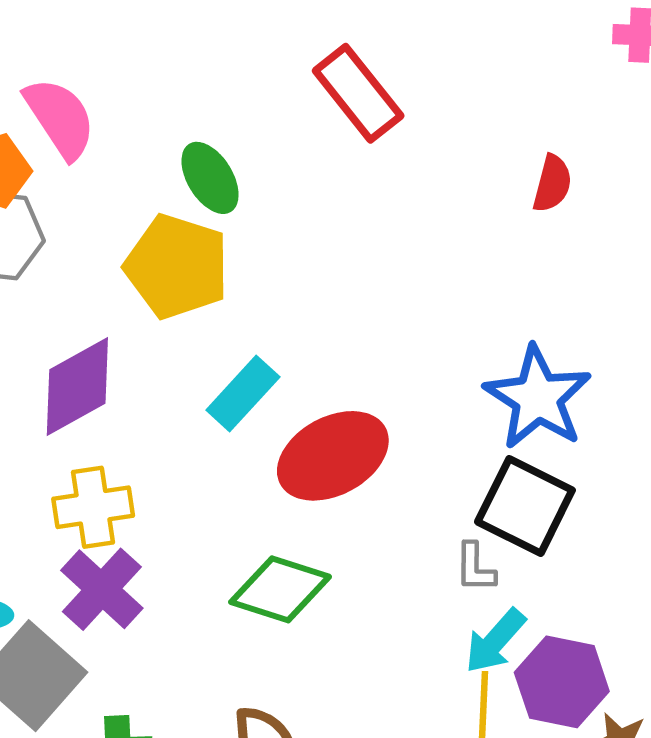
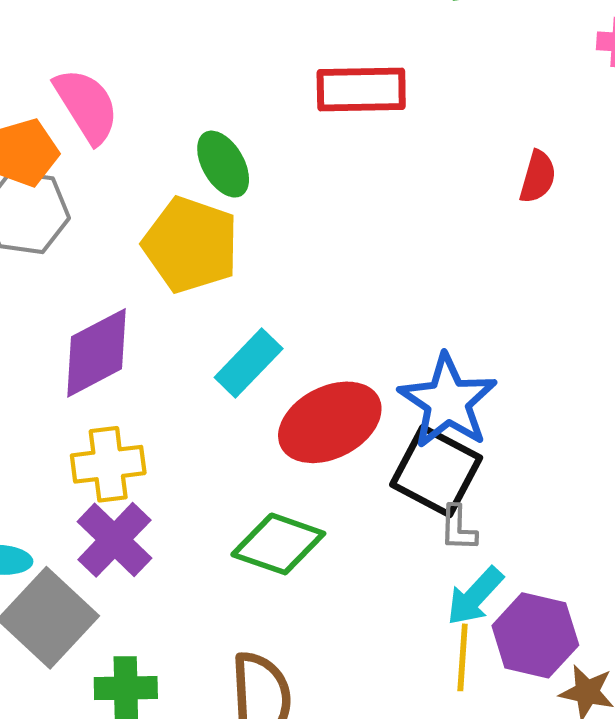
red rectangle: (358, 93) -> (361, 89), turned -54
blue star: (538, 398) -> (448, 401), moved
black square: (525, 506) -> (436, 471), moved

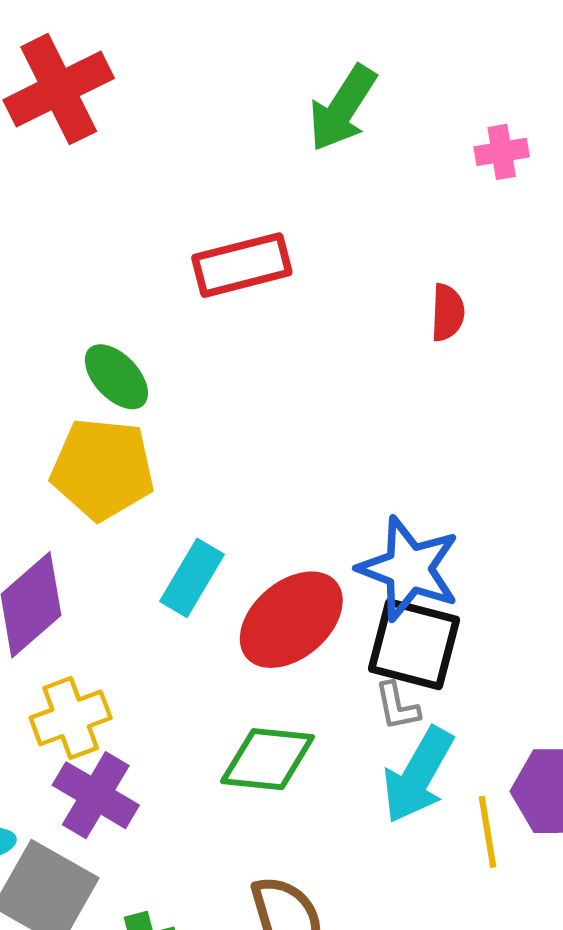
gray L-shape: (458, 528) -> (397, 706), moved
cyan arrow: (475, 596) -> (418, 775), moved, size x1.4

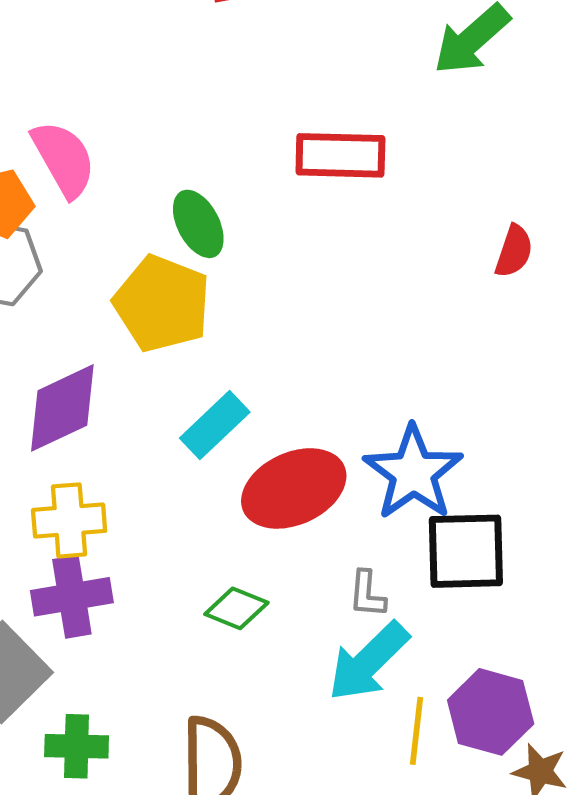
black square: (414, 644) -> (466, 551), moved, turned -32
green diamond: (268, 759) -> (236, 608), size x0.7
purple cross: (96, 795) -> (72, 597), turned 34

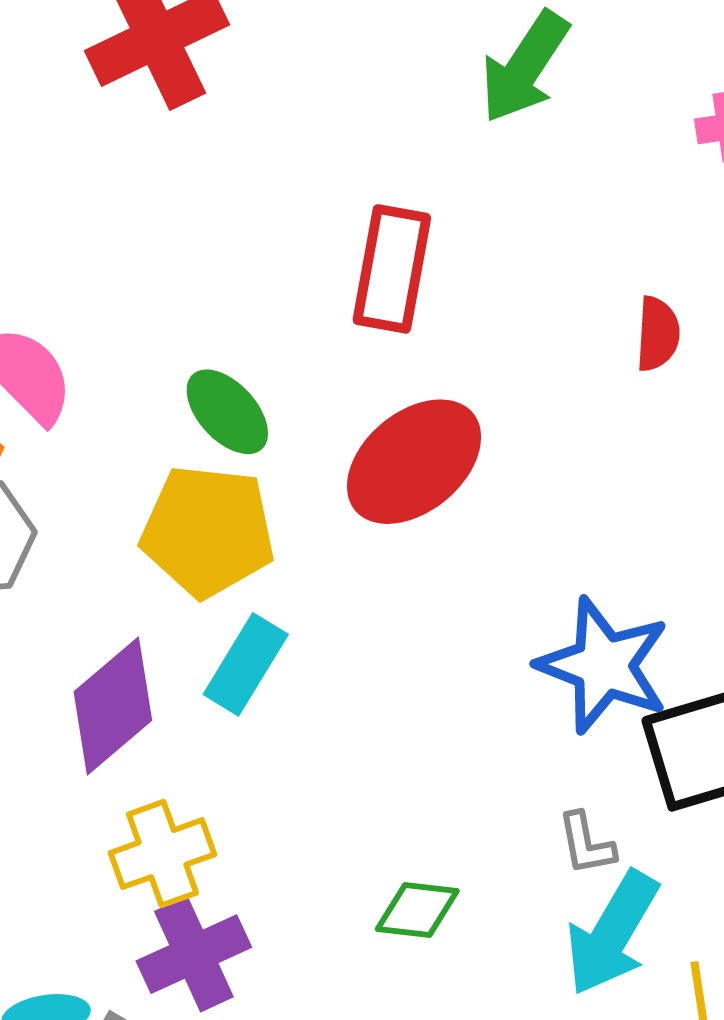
red rectangle: (340, 155) -> (392, 269), turned -66
cyan rectangle: (215, 425) -> (246, 664), moved
red ellipse: (294, 488) -> (414, 462), moved

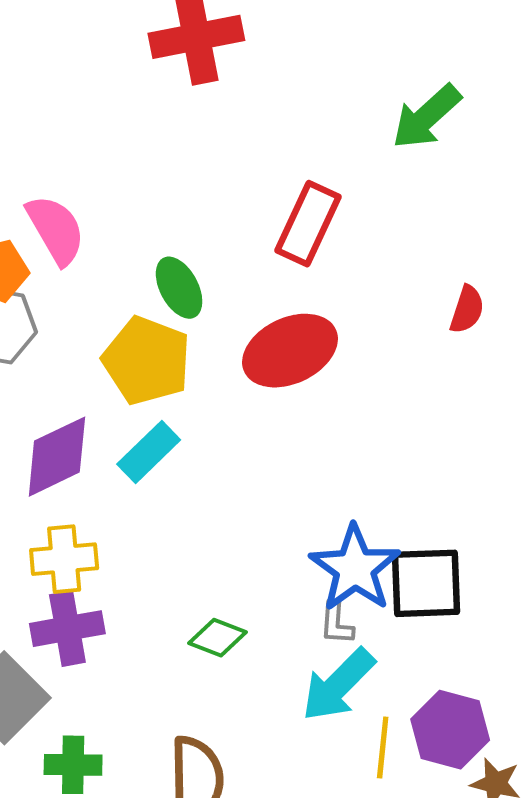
blue star: (604, 665) -> (355, 568), moved

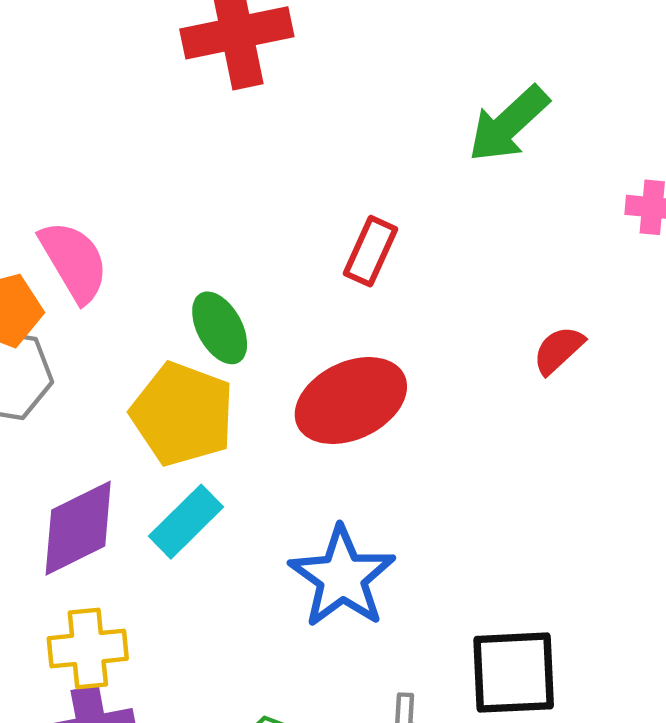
red rectangle: (308, 224) -> (370, 251), size x0.7
red semicircle: (467, 309) -> (558, 350), turned -150
blue star: (355, 568) -> (342, 577), moved

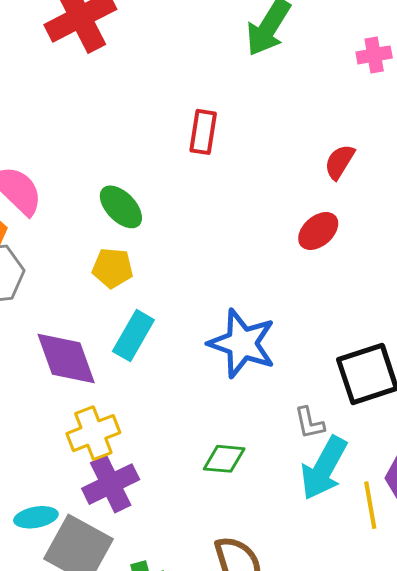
red ellipse: (351, 401) -> (318, 231), moved, size x0.6
yellow pentagon: (183, 414) -> (112, 268), size x0.6
purple diamond: (78, 528) -> (66, 358), turned -68

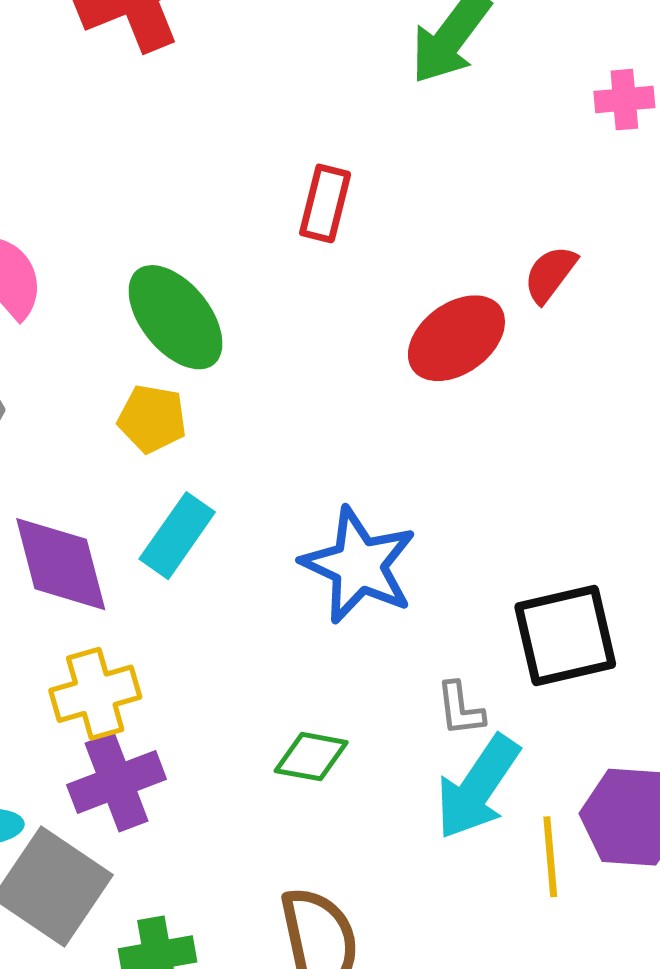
green ellipse: (121, 207) -> (176, 317), size x1.4
red ellipse: (318, 231) -> (456, 338), moved, size x1.4

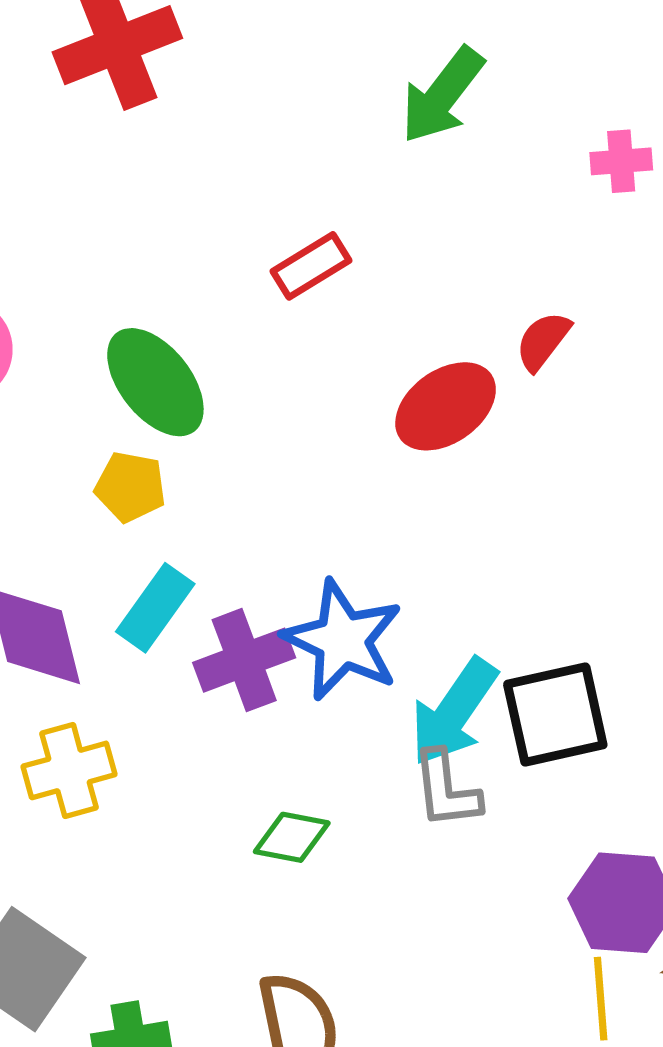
red rectangle: (325, 203) -> (311, 266), turned 44
gray L-shape: (460, 709) -> (446, 789), size x1.4
purple cross: (117, 782) -> (244, 660), moved
cyan arrow: (478, 787) -> (454, 712), moved
yellow line: (550, 857) -> (601, 999), moved

